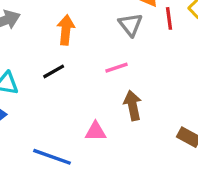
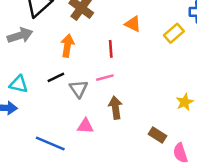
red line: (169, 18) -> (111, 49), moved
gray triangle: (131, 25) -> (79, 89), moved

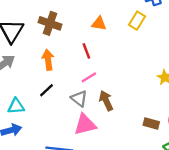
gray triangle: (79, 89) -> (79, 99), moved
pink triangle: (85, 126) -> (85, 125), size x1.5
brown rectangle: (157, 135) -> (151, 123), moved

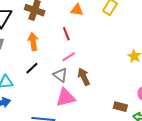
brown rectangle: (151, 123) -> (120, 107), moved

